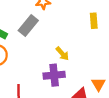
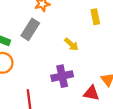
yellow arrow: (62, 54) -> (71, 44), moved

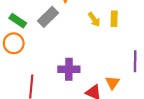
yellow arrow: (71, 44) -> (94, 19), moved

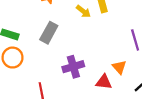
gray rectangle: (48, 17) -> (49, 33), moved

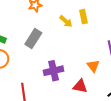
orange triangle: (119, 67) -> (93, 66), moved

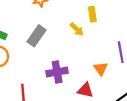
yellow arrow: (66, 21) -> (77, 29), moved

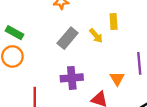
gray rectangle: (37, 36) -> (68, 38), moved

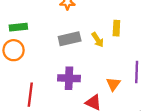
green rectangle: (14, 33) -> (18, 27), turned -42
gray rectangle: (68, 38) -> (70, 39), turned 30

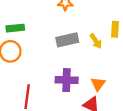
orange triangle: (113, 84) -> (98, 84), moved

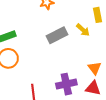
purple cross: (67, 80) -> (66, 84), moved

